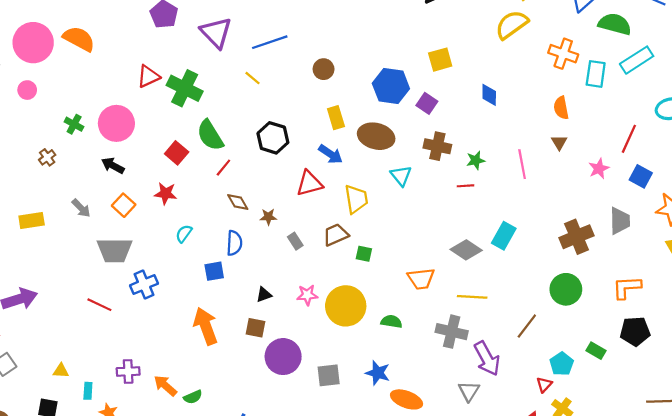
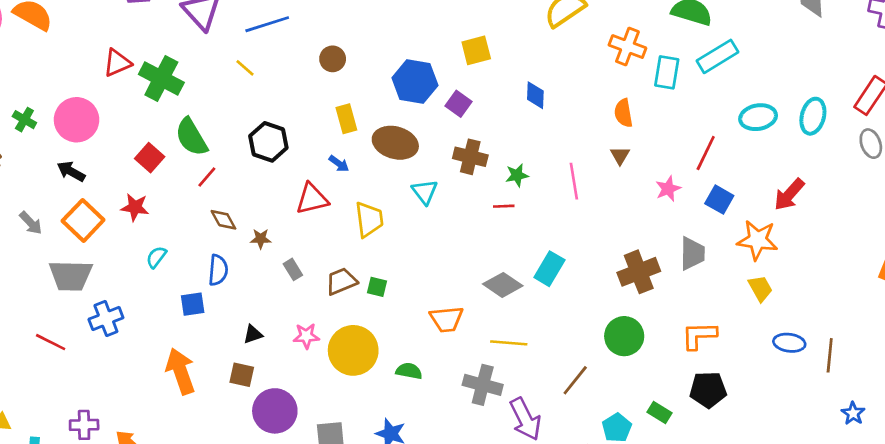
blue arrow: (331, 154) -> (339, 164), size x0.7
orange square: (124, 205) -> (83, 220), size x1.4
brown trapezoid: (336, 235) -> (341, 281), moved

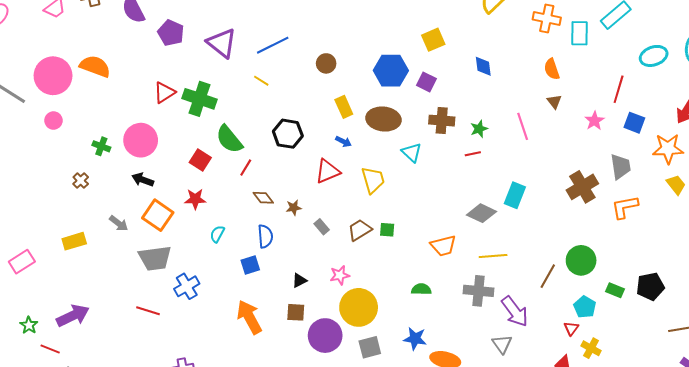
orange L-shape: (699, 335) -> (625, 207), moved
green circle: (624, 336) -> (581, 260), moved
yellow circle: (353, 350) -> (359, 307), moved
black pentagon: (708, 390) -> (650, 286), moved

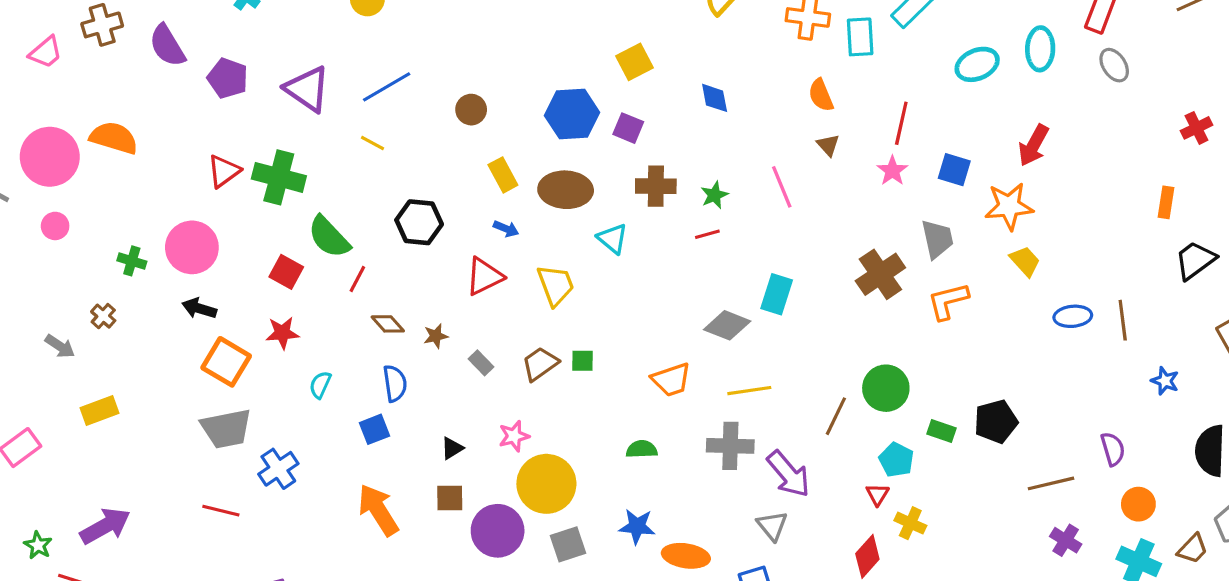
red line: (619, 89) -> (901, 123), moved
gray arrow: (119, 223) -> (60, 346), moved

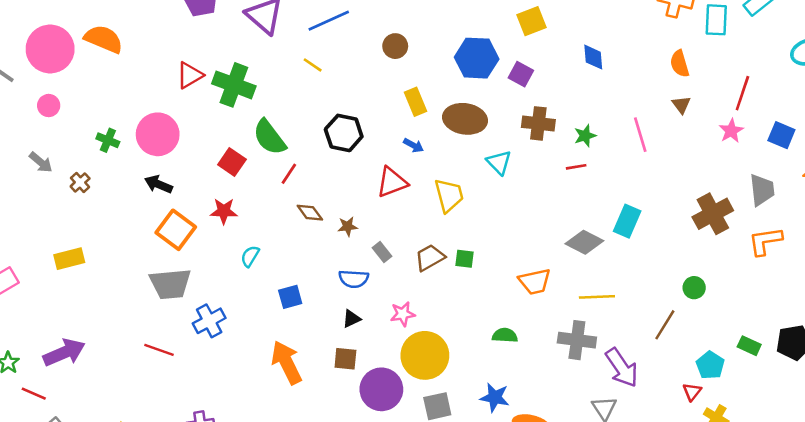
gray arrow: (60, 346) -> (41, 162), moved
blue semicircle: (395, 383) -> (354, 279), moved, turned 96
green circle: (886, 388) -> (694, 288), moved, size x0.6

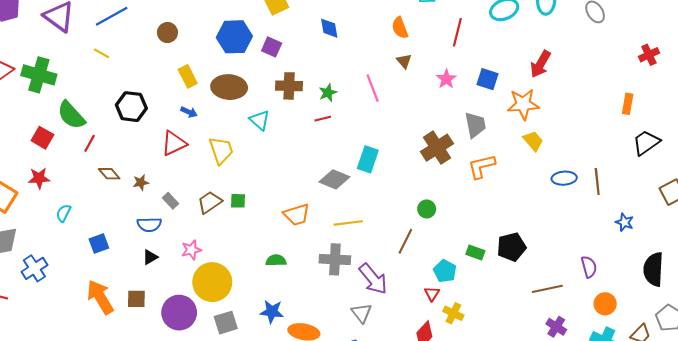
red line: (742, 93) -> (457, 32), moved
brown square: (345, 359) -> (136, 299), moved

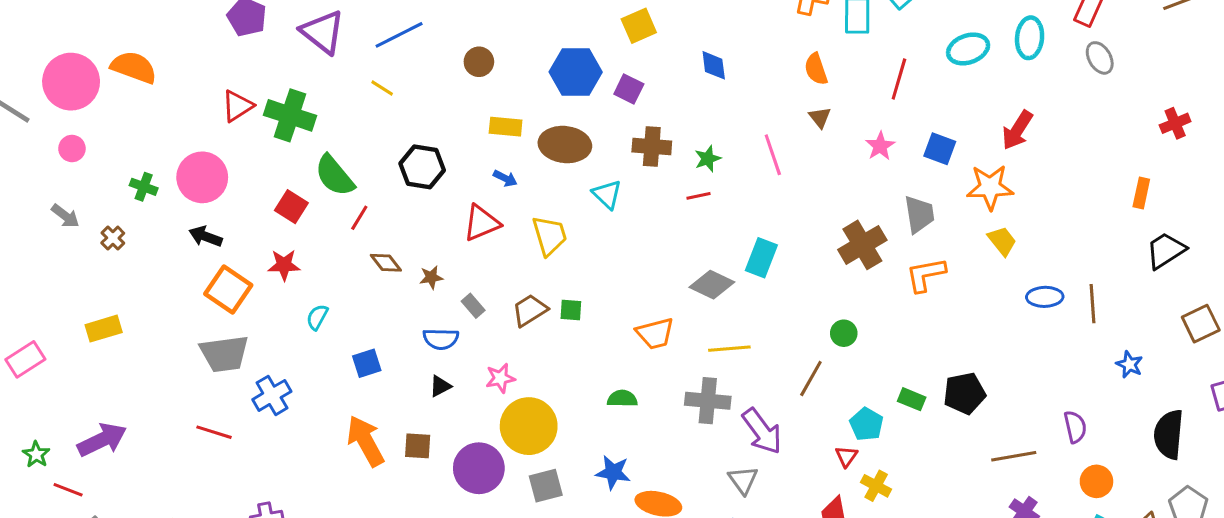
yellow rectangle: (188, 76) -> (506, 127), turned -60

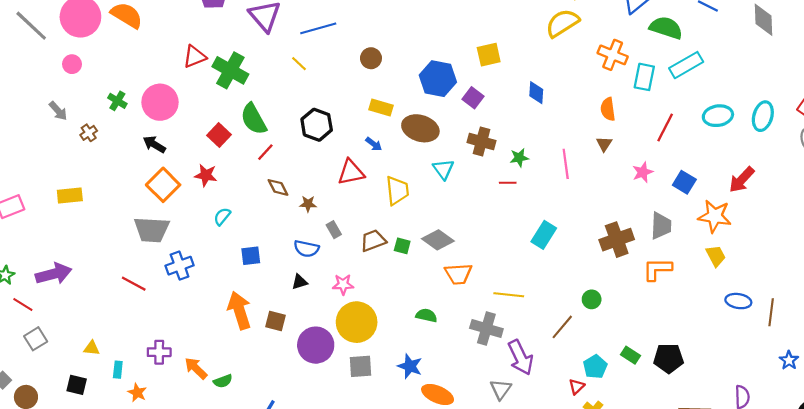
gray diamond: (712, 285) -> (438, 240), moved

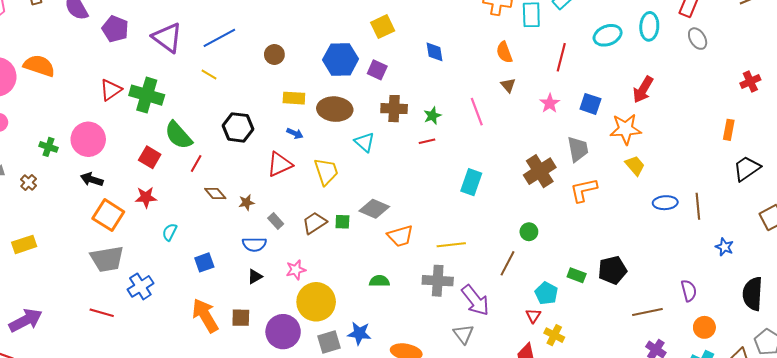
blue star: (410, 366) -> (359, 333), moved

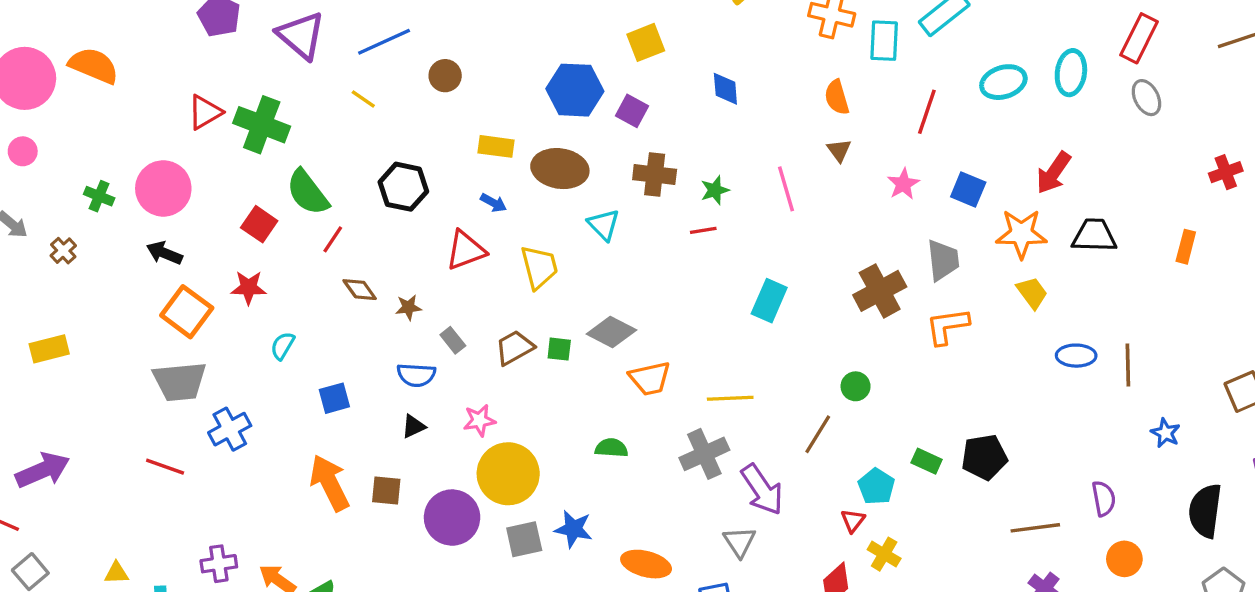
brown circle: (274, 55) -> (445, 76), moved
black trapezoid: (747, 168) -> (1094, 236), moved, turned 32
gray cross: (438, 281) -> (704, 454), turned -32

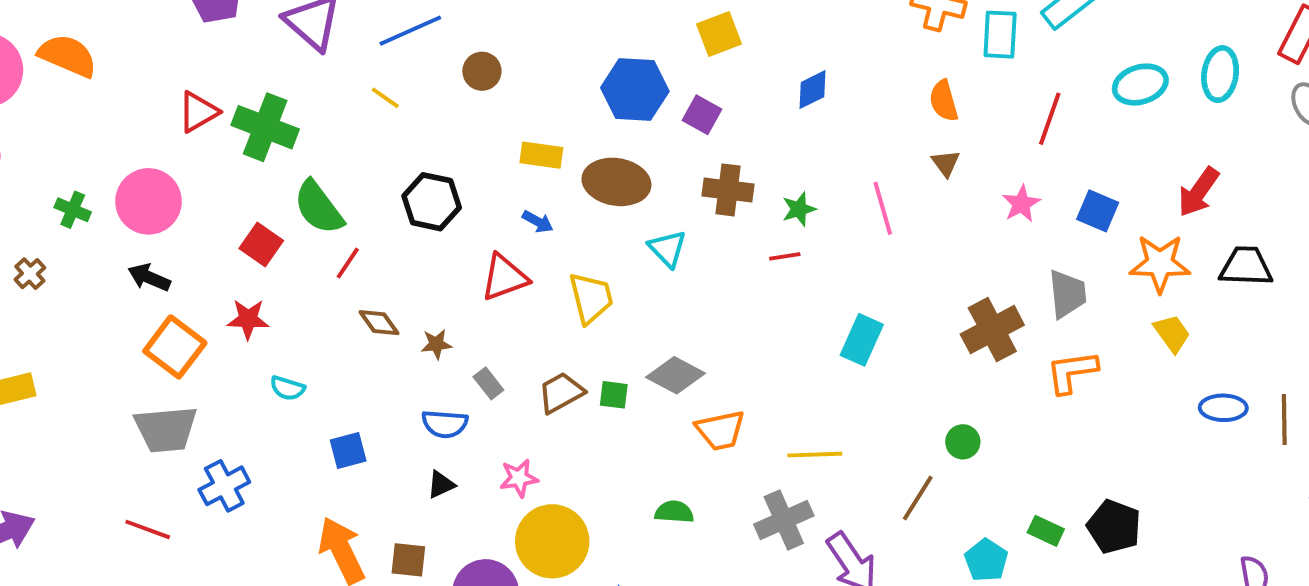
blue diamond: (725, 89) -> (813, 90), turned 68
cyan semicircle: (283, 346) -> (287, 388), turned -104
black pentagon: (984, 457) -> (1114, 527), turned 30

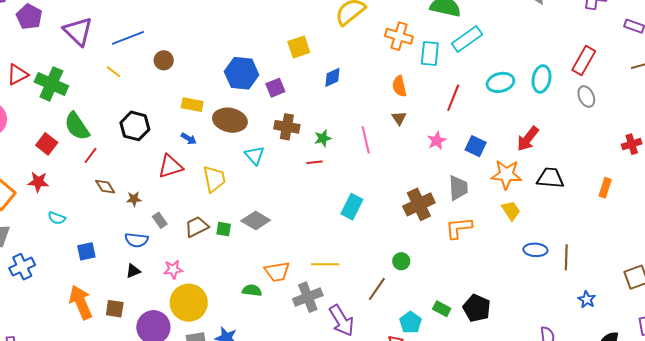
yellow square: (719, 34) -> (299, 47), moved
purple square: (702, 115) -> (275, 88), turned 36
orange trapezoid: (720, 430) -> (277, 272), moved

